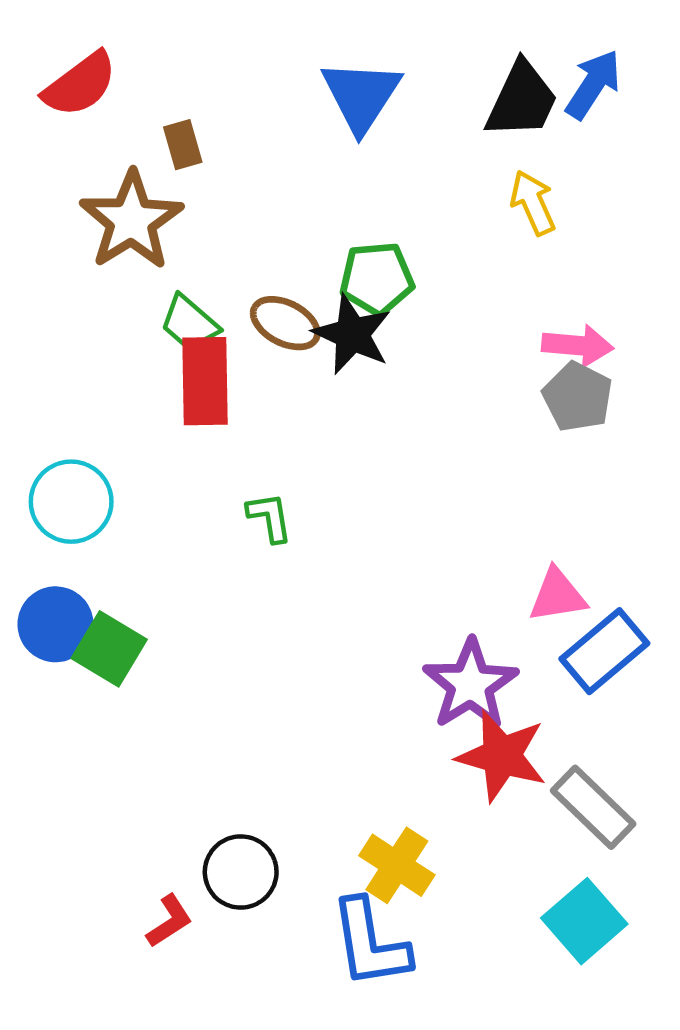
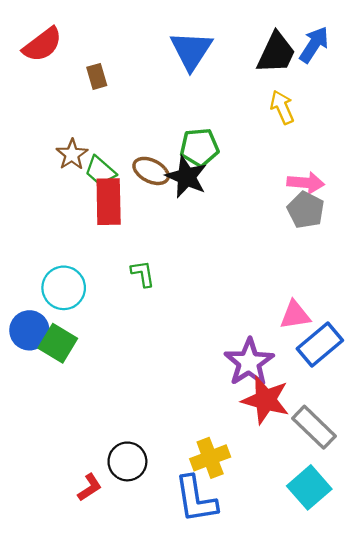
brown star: (131, 220) -> (72, 154), moved, size x0.6
cyan circle: (71, 502) -> (64, 288), moved
yellow cross: (397, 865) -> (210, 458), turned 36

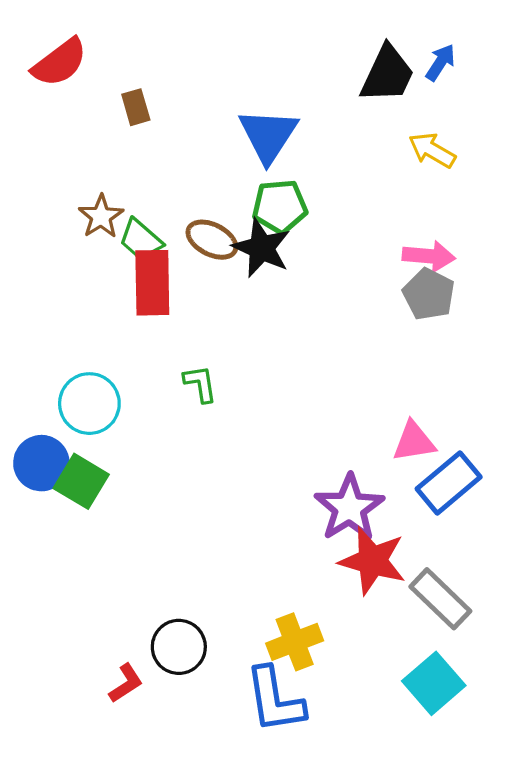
blue arrow: (314, 45) -> (440, 62), size x0.7
blue triangle: (191, 51) -> (268, 135), moved
yellow arrow: (282, 107) -> (432, 150), moved, turned -36

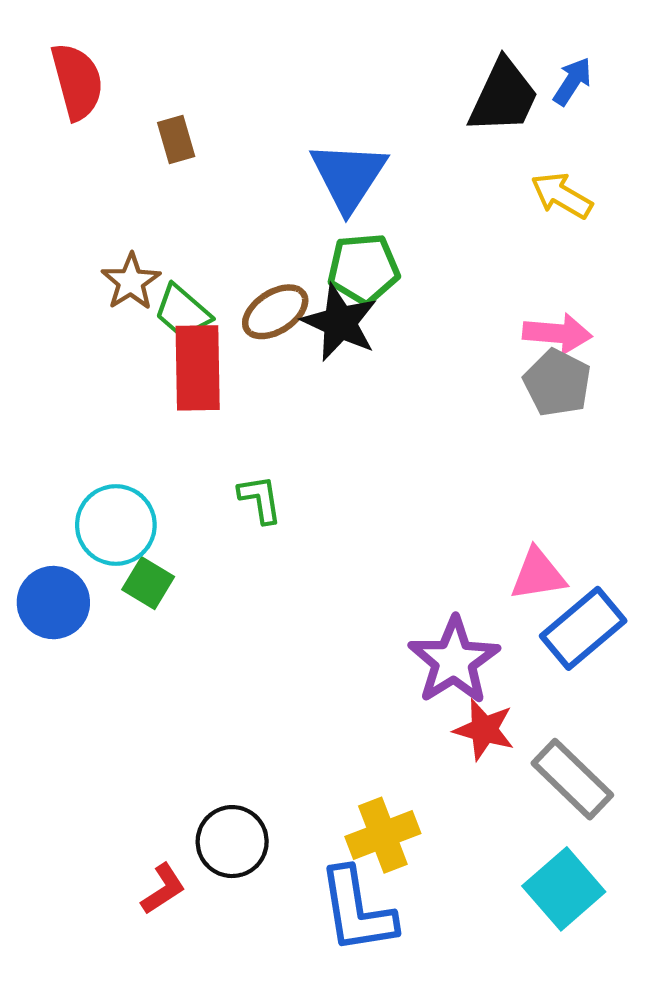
red semicircle: (60, 62) -> (77, 81), turned -68
brown ellipse: (212, 240) -> (275, 312), turned -60
green square: (81, 481) -> (148, 583), moved, size x0.7
red star: (372, 561) -> (484, 730), size x0.7

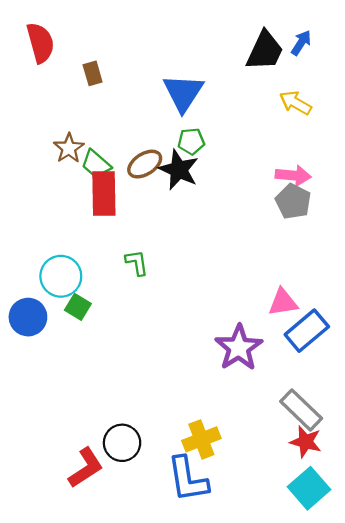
green pentagon: (363, 269) -> (191, 141), size x0.7
red star: (484, 730) -> (306, 442), moved
red L-shape: (163, 889) -> (86, 468), size x1.5
cyan square: (564, 889) -> (309, 488), moved

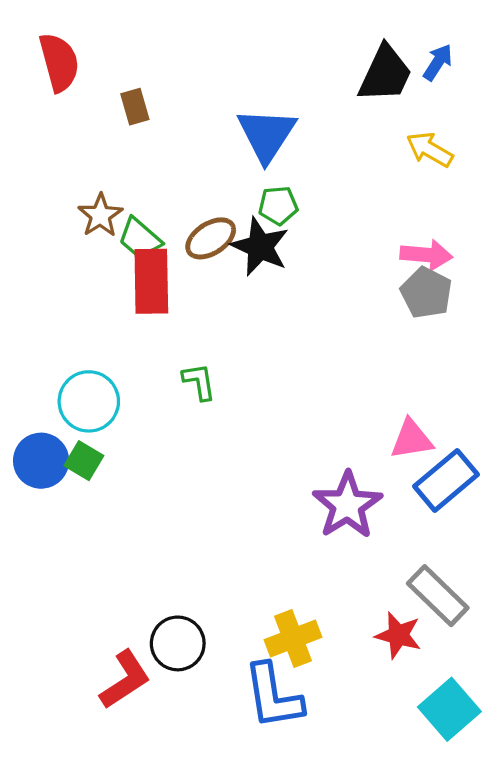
green square: (78, 307) -> (84, 461), moved
red star: (306, 442) -> (398, 635), moved

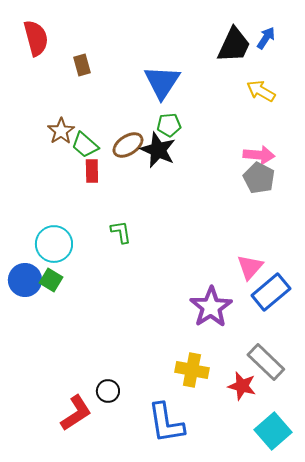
red rectangle: (151, 281) -> (92, 171), size x0.6
pink triangle: (411, 439) -> (250, 267), turned -40
yellow cross: (293, 638) -> (192, 370), moved, turned 32
black circle: (178, 643) -> (108, 391), size x0.7

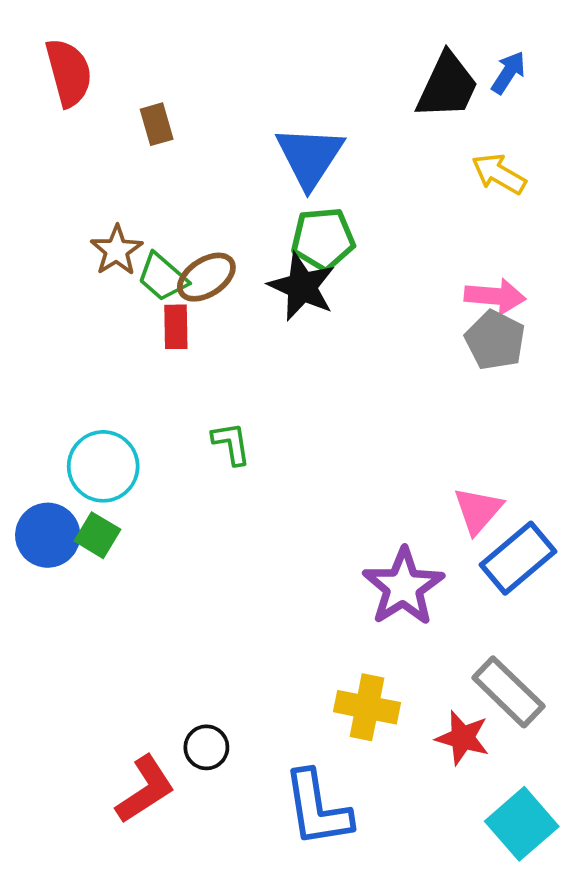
green pentagon: (169, 125) -> (323, 239), size x1.4
brown ellipse: (128, 145) -> (206, 277), moved

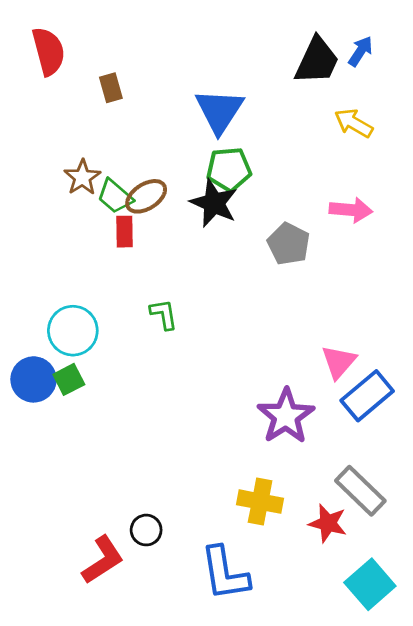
gray pentagon: (495, 340) -> (289, 244), moved
green square: (97, 535) -> (69, 379), turned 32

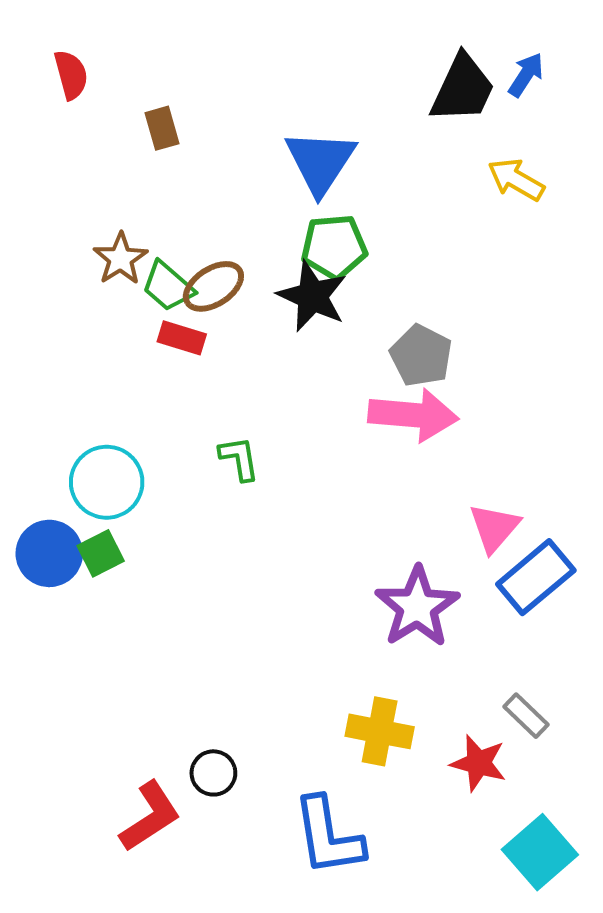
red semicircle: (48, 51) -> (71, 75), size x0.7
pink arrow: (351, 210) -> (413, 415), moved, size x1.4
red rectangle: (124, 232) -> (182, 338), turned -72
gray rectangle: (360, 491) -> (526, 716), size x0.6

